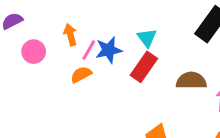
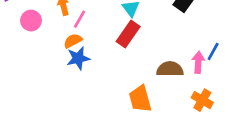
blue star: (109, 50) -> (78, 58), moved
brown semicircle: (191, 81) -> (170, 69), moved

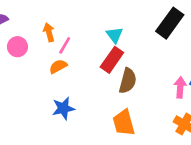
blue star: (78, 58) -> (63, 108), moved
brown semicircle: (170, 69) -> (128, 81), moved, turned 105

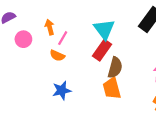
cyan triangle: (115, 35) -> (104, 29), size x1.5
orange semicircle: (58, 66) -> (57, 56), turned -128
orange trapezoid: (124, 123) -> (112, 88), moved

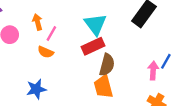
red rectangle: (102, 50) -> (93, 46), turned 30
blue star: (62, 90) -> (36, 89), moved

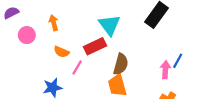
pink line: (51, 34) -> (77, 67), moved
red rectangle: (93, 46) -> (95, 46), moved

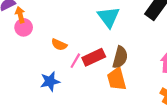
orange arrow: (54, 23) -> (20, 15), moved
red rectangle: (95, 46) -> (94, 57), moved

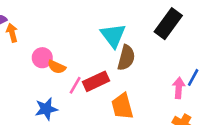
pink circle: (24, 27) -> (42, 58), moved
brown semicircle: (120, 57) -> (126, 58), moved

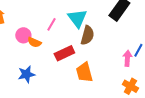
pink line: (75, 85) -> (51, 24), moved

